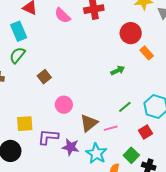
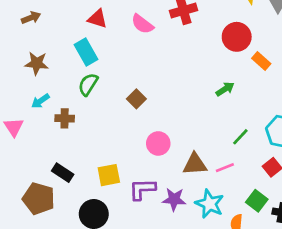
brown square: (44, 77) -> (136, 99), moved
brown triangle: (89, 123) -> (195, 164), turned 42

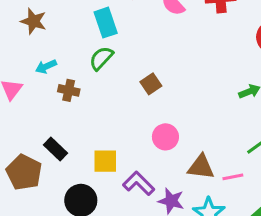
brown star: (37, 63) -> (33, 21), moved
purple L-shape: (142, 189) -> (139, 183), turned 36

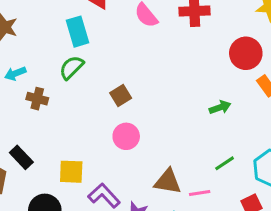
pink circle: (165, 137) -> (126, 136), moved

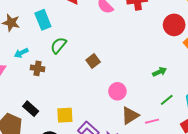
cyan rectangle: (77, 32) -> (43, 20), moved
green arrow: (220, 107) -> (160, 72), moved
pink circle: (126, 136) -> (117, 91), moved
brown triangle: (168, 182) -> (130, 116), turned -36

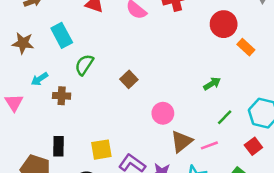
black rectangle: (31, 109) -> (58, 146), turned 56

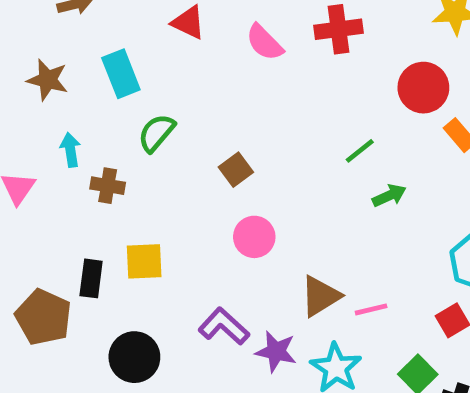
cyan arrow: (40, 79) -> (70, 150), turned 108
pink circle: (163, 113) -> (254, 237), moved
green line: (225, 117) -> (360, 151), moved
yellow square: (101, 150) -> (144, 261), moved

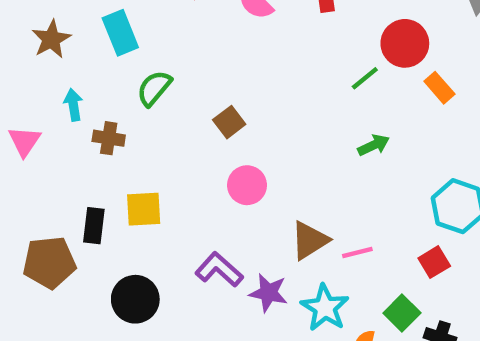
brown star: (48, 80) -> (51, 39), turned 30
green line: (360, 151) -> (365, 78), moved
brown pentagon: (43, 317) -> (49, 262), turned -30

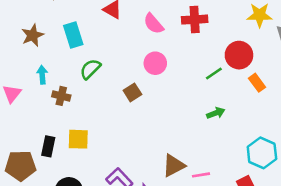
pink circle: (247, 185) -> (155, 63), moved

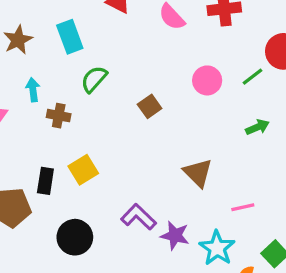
pink circle: (155, 63) -> (207, 80), moved
yellow square: (78, 139) -> (83, 170), turned -30
brown triangle: (174, 166) -> (198, 173), moved, turned -45

